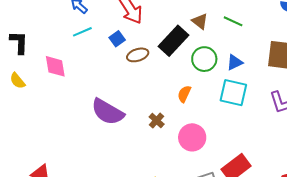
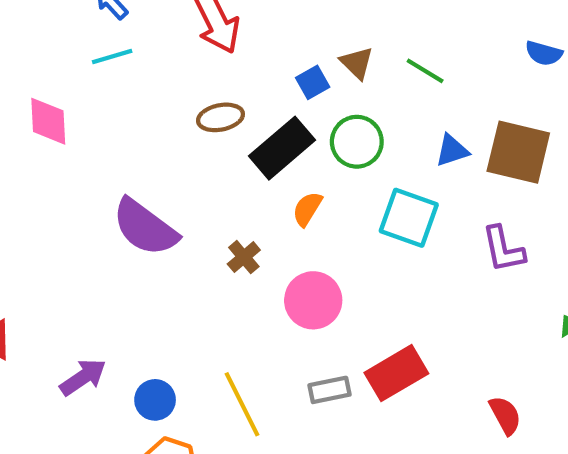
blue square: (117, 39) -> (313, 82), moved
black rectangle: (174, 41) -> (282, 148), moved
blue triangle: (235, 62) -> (452, 150), moved

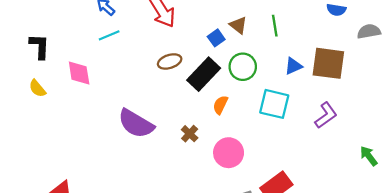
green line: (425, 71) -> (275, 26), turned 55
purple L-shape: (503, 249) -> (326, 115), turned -108

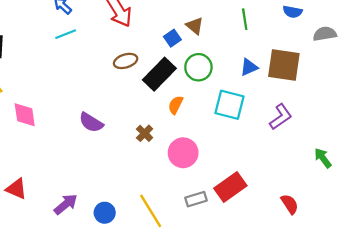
green line: (275, 26) -> (245, 19), moved
pink diamond: (79, 73) -> (25, 115), moved
purple semicircle: (136, 124) -> (91, 122), size x0.7

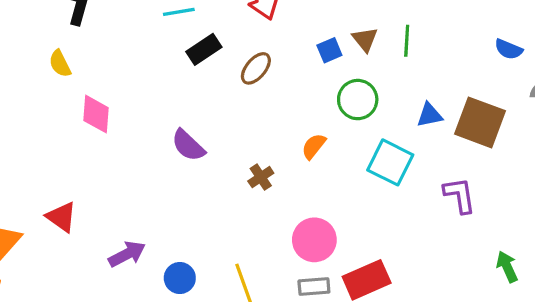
green line: (245, 19) -> (407, 41), moved
brown ellipse: (126, 61) -> (256, 68), turned -45
black rectangle: (159, 74) -> (204, 49), moved, size x0.7
purple L-shape: (281, 117) -> (460, 195), turned -76
pink circle: (183, 153) -> (314, 240), moved

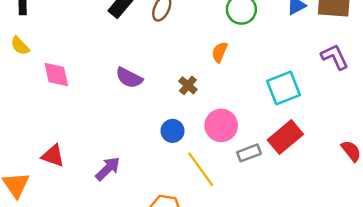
cyan square: (390, 162) -> (284, 88), moved, turned -32
pink circle: (314, 240) -> (221, 125), moved
blue circle: (180, 278) -> (173, 131), moved

